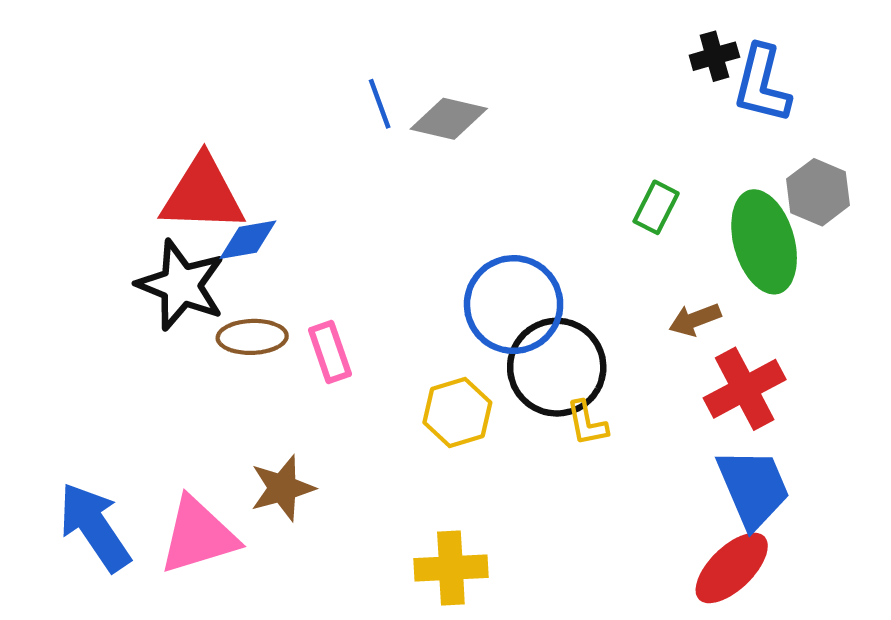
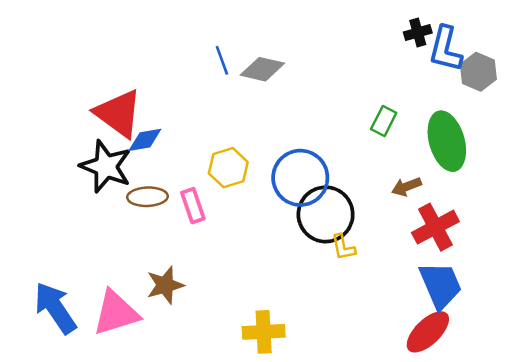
gray hexagon: (818, 192) -> (478, 72), moved
red triangle: (203, 194) -> (118, 113), turned 34
yellow hexagon: (457, 412) -> (228, 168), moved

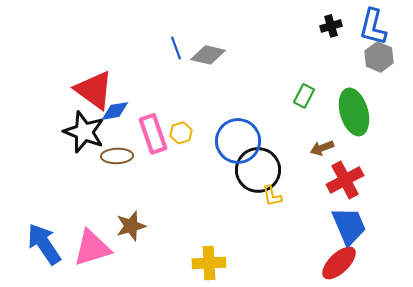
blue L-shape: (446, 49) -> (373, 27), moved
yellow hexagon: (228, 168) -> (181, 133), size x0.7
pink rectangle: (193, 206) -> (153, 134), moved, size x1.4

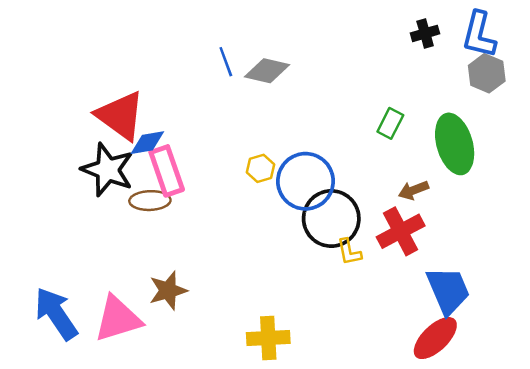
yellow hexagon: (181, 133) -> (261, 168), moved
pink rectangle: (153, 134) -> (167, 171), moved
red cross: (345, 180) -> (401, 231), moved

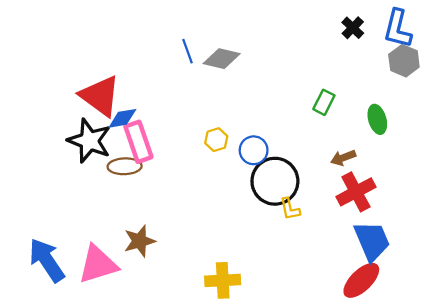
black cross: (425, 33) -> (353, 28), turned -30
green ellipse: (455, 144) -> (377, 119), size x0.6
blue circle: (305, 181) -> (254, 150), size x0.6
red cross: (401, 231) -> (356, 192), moved

